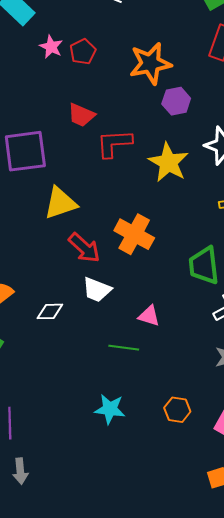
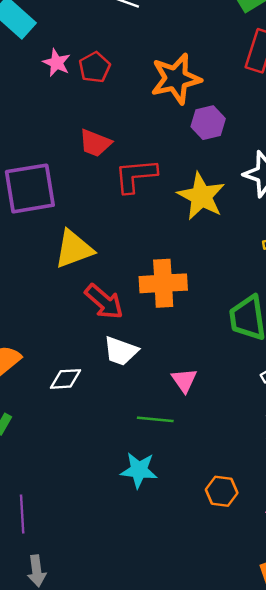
orange cross: (134, 234) -> (163, 283), turned -30
pink triangle: (149, 316) -> (184, 380), turned 40
cyan star: (110, 409) -> (139, 470), moved

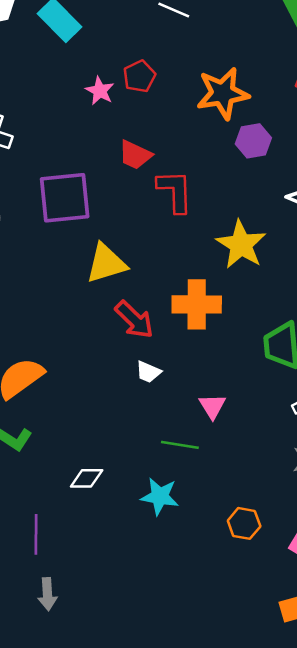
pink star: (57, 63) -> (100, 91), moved
red L-shape: (136, 176) -> (175, 191), turned 90
yellow star: (201, 196) -> (241, 245), moved
white trapezoid: (121, 351) -> (148, 372), size x0.7
white diamond: (66, 379) -> (87, 478), moved

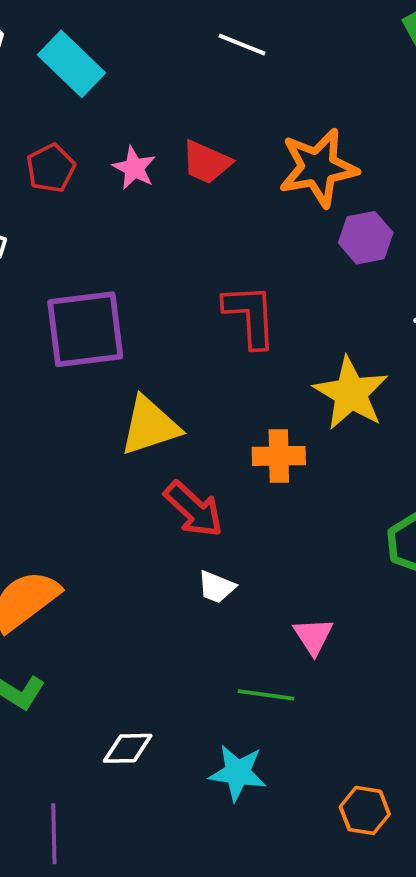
red pentagon: (139, 76) -> (51, 168), moved
red trapezoid: (135, 155) -> (206, 162), moved
orange cross: (197, 304) -> (279, 456), moved, size x0.7

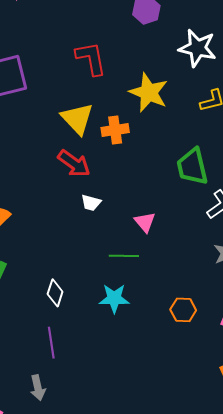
yellow triangle: (150, 426) -> (77, 119), moved, turned -48
white diamond: (128, 748) -> (55, 293), turned -64
purple line: (54, 834) -> (51, 343), moved

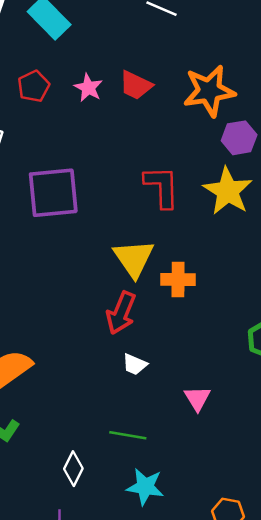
yellow star: (149, 92) -> (228, 191), moved
red arrow: (74, 163) -> (121, 313), turned 68
green line: (124, 256) -> (128, 435), moved

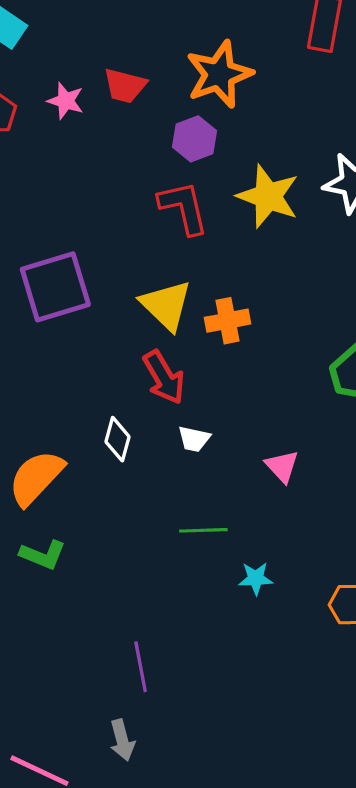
purple hexagon: (239, 138) -> (194, 139), moved
purple square: (53, 193) -> (55, 287), moved
red arrow: (121, 313) -> (164, 377), turned -42
white diamond: (73, 469) -> (118, 439), moved
cyan star: (145, 487) -> (256, 578), moved, size x0.7

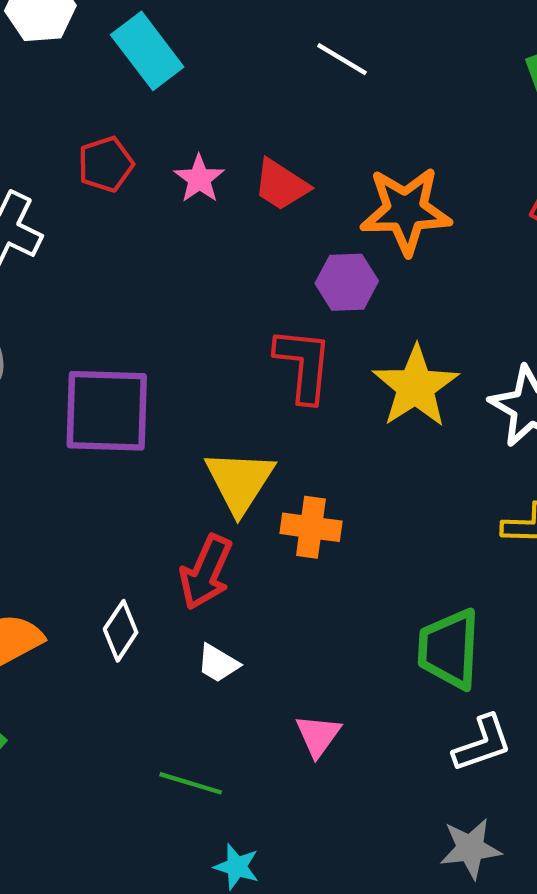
red arrow: (164, 377) -> (206, 572), turned 36

